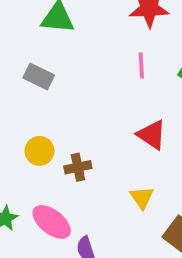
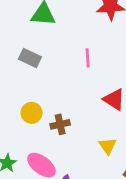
pink line: (141, 66) -> (88, 58), moved

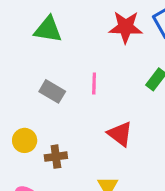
gray rectangle: (30, 58) -> (52, 91), moved

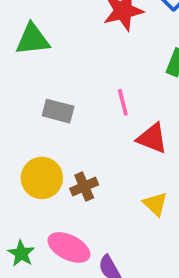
pink line: (94, 84) -> (123, 102), moved
yellow circle: (25, 140) -> (42, 178), size x1.4

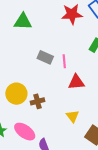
gray rectangle: (58, 111) -> (45, 57), moved
red triangle: (152, 138) -> (76, 82), turned -36

